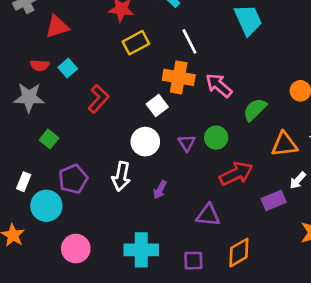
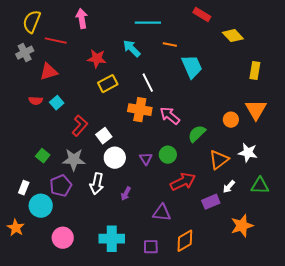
gray star: (29, 97) -> (74, 160), moved
white square: (157, 105) -> (104, 136), moved
orange triangle: (284, 144) -> (219, 160), turned -30

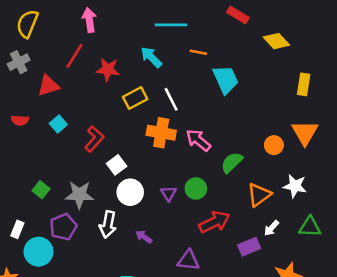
red line: (56, 41) -> (74, 56), moved, turned -70
yellow rectangle: (108, 84) -> (135, 98), moved
red semicircle: (36, 101) -> (20, 120), moved
red L-shape: (80, 126) -> (94, 139), moved
purple arrow: (126, 194) -> (144, 237), turned 96

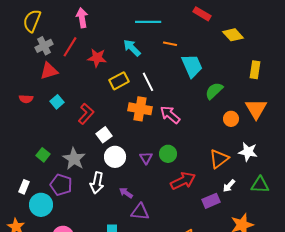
gray cross: (19, 62) -> (44, 46), moved
green semicircle: (232, 162) -> (214, 91), moved
gray star: (79, 195) -> (74, 159), turned 30
purple pentagon: (63, 227) -> (61, 185), turned -30
purple triangle: (188, 260) -> (140, 212), moved

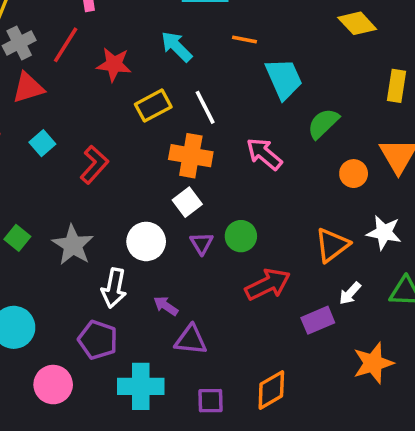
pink arrow: (170, 115) -> (264, 154), moved
white square: (104, 135) -> (187, 202), moved
purple pentagon: (61, 185) -> (98, 340), moved

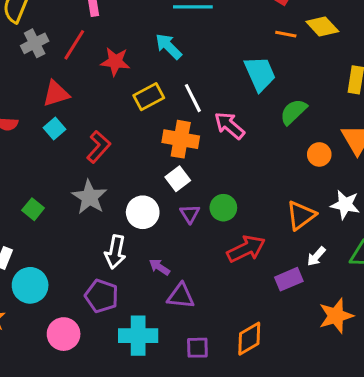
orange line: (244, 39) -> (286, 34), moved
red triangle: (28, 88) -> (56, 94), moved
pink arrow: (264, 154) -> (229, 126), moved
gray star: (73, 245) -> (89, 197), moved

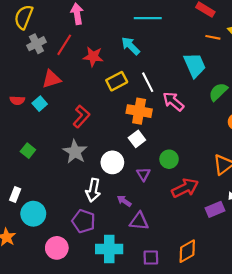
cyan square: (54, 129) -> (40, 104), moved
green square: (33, 209) -> (28, 151), moved
purple triangle: (190, 214) -> (143, 174), moved

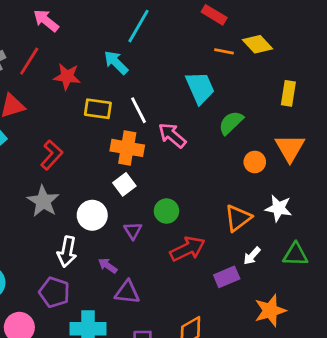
pink arrow: (77, 14) -> (46, 20), turned -42
cyan line: (148, 18) -> (138, 26), turned -60
yellow rectangle: (117, 81) -> (98, 109), turned 36

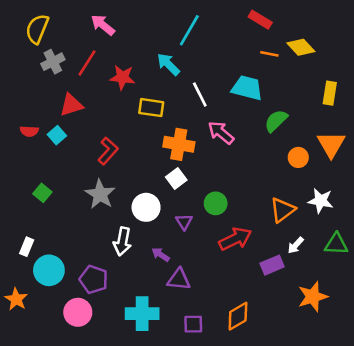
cyan trapezoid: (200, 88) -> (247, 88), turned -52
white line: (138, 110) -> (200, 94), moved
purple pentagon: (54, 292) -> (94, 279), moved

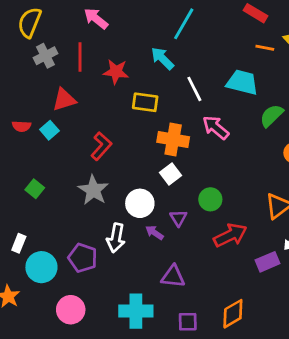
red line: (87, 63) -> (80, 57), turned -32
purple arrow: (160, 255) -> (154, 233), moved
purple pentagon: (94, 279) -> (83, 258), moved

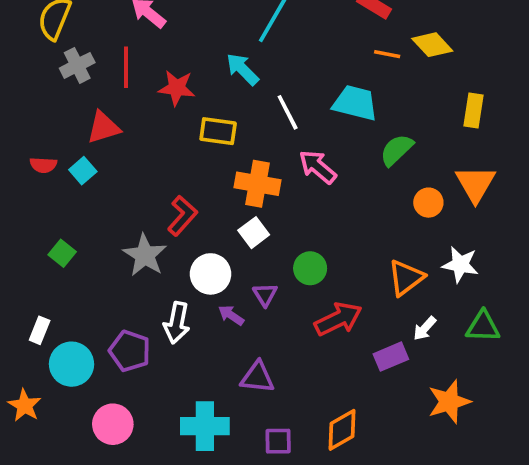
red L-shape: (101, 146) -> (182, 216), moved

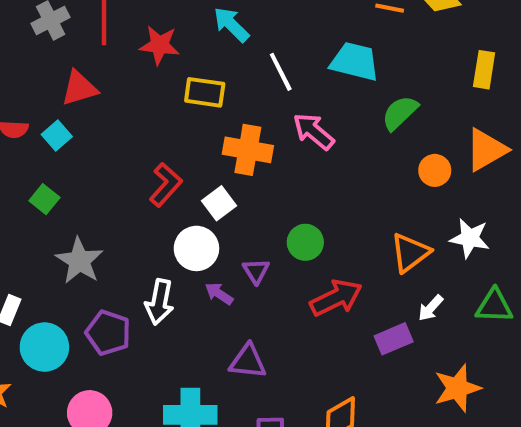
orange triangle: (475, 184) -> (486, 150), turned 30
white square: (254, 233) -> (219, 203), moved
green square: (62, 253) -> (44, 199), moved
gray star: (145, 255) -> (79, 261), moved

